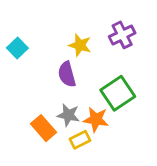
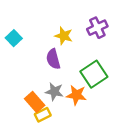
yellow rectangle: (80, 140) -> (43, 115), moved

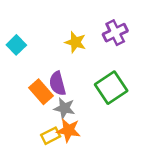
purple semicircle: (53, 59) -> (58, 83), moved
orange star: (76, 95) -> (69, 130), moved
orange rectangle: (35, 102) -> (41, 92), moved

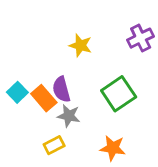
purple cross: (115, 33) -> (141, 38), moved
cyan square: (16, 45) -> (17, 92), moved
orange star: (69, 130) -> (113, 148), moved

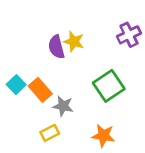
purple semicircle: (61, 89) -> (56, 47), moved

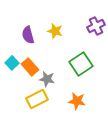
purple semicircle: (56, 47) -> (28, 35), moved
yellow rectangle: (50, 133) -> (37, 99), size x1.5

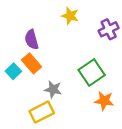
yellow star: (55, 31) -> (70, 16), moved
orange rectangle: (30, 67) -> (32, 63), moved
orange star: (77, 101) -> (104, 101), moved

